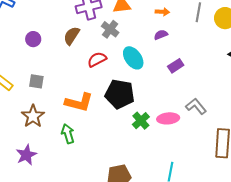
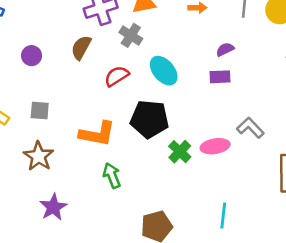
purple semicircle: (161, 35) -> (225, 49), moved
purple rectangle: (176, 66) -> (220, 77), turned 35
green arrow: (68, 134) -> (112, 175), moved
purple star: (26, 155) -> (53, 207), moved

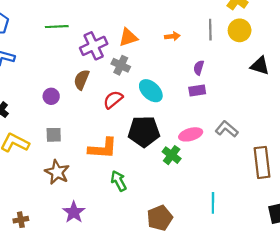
purple semicircle: (225, 49) -> (199, 68), turned -40
purple circle: (32, 56) -> (51, 96), moved
pink ellipse: (215, 146) -> (191, 134), moved

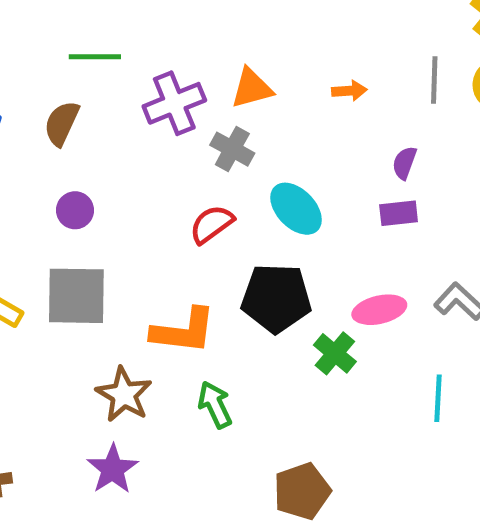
brown semicircle: (82, 80) -> (62, 123), moved
gray square: (54, 135) -> (76, 296), size x1.8
brown star: (57, 172) -> (124, 395), moved
cyan line: (213, 203) -> (438, 398), moved

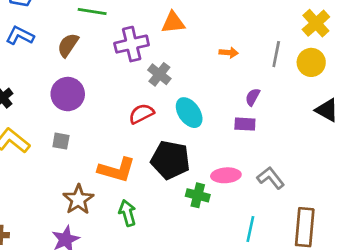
orange triangle: (252, 88) -> (173, 23), moved
purple circle: (75, 210) -> (68, 94), size x1.6
gray square: (76, 296) -> (61, 141), size x0.5
green cross: (335, 353) -> (198, 195), turned -35

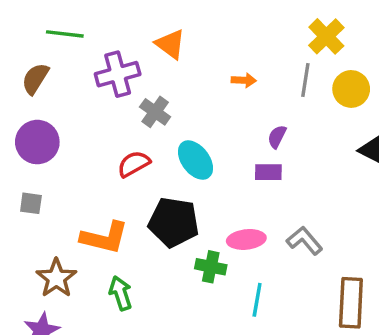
orange triangle: (173, 23) -> (170, 44), turned 45
yellow cross: (316, 23) -> (326, 36), moved
cyan line: (250, 229) -> (257, 300), moved

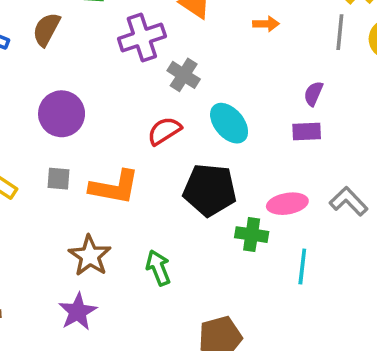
brown semicircle: (35, 79) -> (46, 29), moved
orange arrow: (244, 80) -> (266, 24), moved
orange L-shape: (104, 238) -> (114, 187), moved

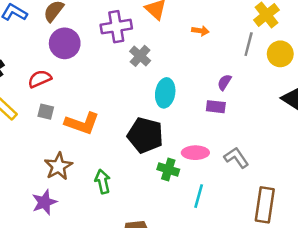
purple circle: (62, 114) -> (65, 43), moved
cyan ellipse: (229, 123) -> (165, 93), turned 40
red semicircle: (164, 131) -> (40, 79), moved

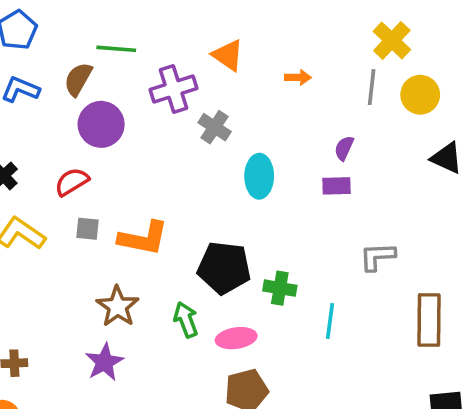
black pentagon: (145, 135) -> (224, 268), moved
pink ellipse: (195, 153) -> (236, 338), moved
gray L-shape: (236, 158) -> (377, 256), turned -50

